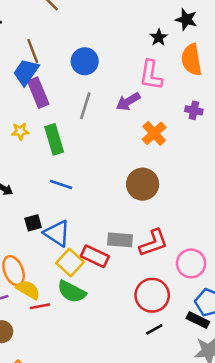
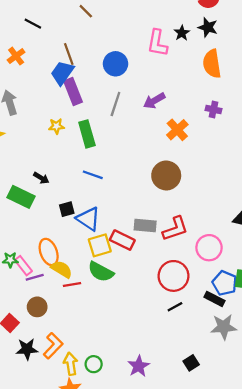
black star: (159, 37) -> (182, 33), moved
pink L-shape: (151, 75) -> (157, 43), moved
yellow square: (70, 263) -> (100, 245), turned 30

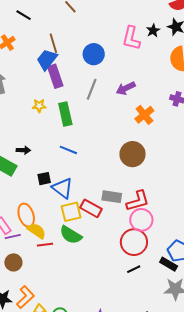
black arrow: (41, 178) -> (23, 150), turned -32
pink circle: (209, 248) -> (141, 220), moved

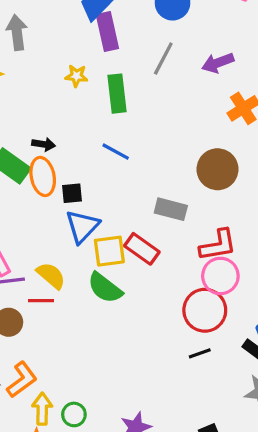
blue triangle: (62, 188) -> (82, 226), moved, turned 30
gray rectangle: (112, 197) -> (171, 209), moved
orange ellipse: (26, 215) -> (43, 176), moved
red line: (45, 245) -> (41, 301), moved

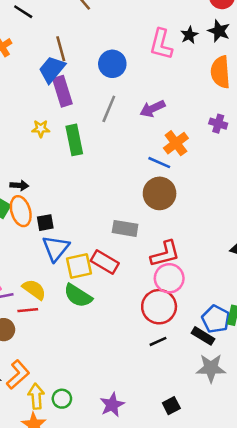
blue line: (116, 152) -> (159, 163), moved

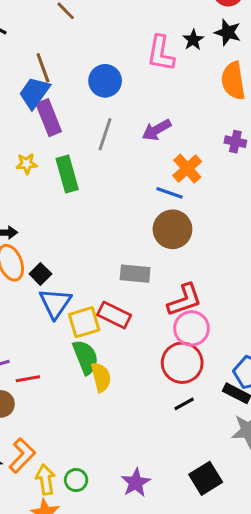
black square: (45, 223) -> (40, 274), turned -30
yellow semicircle: (34, 290) -> (101, 377), moved, turned 45
green semicircle: (78, 296) -> (86, 357), turned -140
black square: (171, 406) -> (206, 478), size x1.5

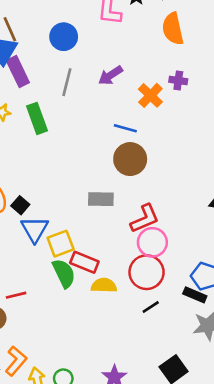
orange cross: (187, 169) -> (150, 95), moved
red rectangle: (114, 315) -> (84, 262), moved
yellow semicircle: (101, 377) -> (104, 285), moved, turned -70

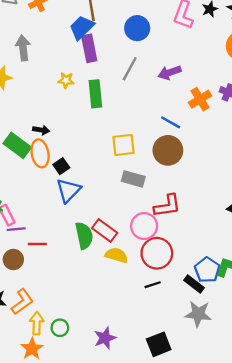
pink circle: (152, 242) -> (144, 226), moved
yellow square: (61, 244) -> (124, 145), moved

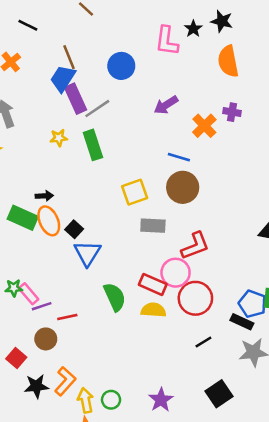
gray line: (130, 69) -> (97, 109), moved, turned 40
red rectangle: (105, 231) -> (153, 284), moved
black line: (153, 285) -> (203, 342), moved

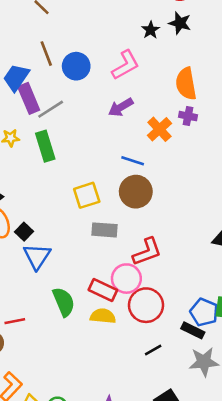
pink L-shape: (167, 41) -> (126, 65), moved, turned -128
brown line: (69, 57) -> (46, 54), moved
orange semicircle: (228, 61) -> (186, 84), moved

